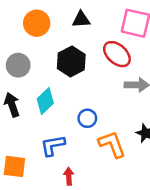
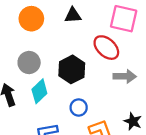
black hexagon: (71, 61) -> (72, 69), moved
gray circle: (18, 65) -> (29, 63), moved

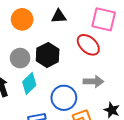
black hexagon: (72, 69) -> (48, 55), moved
gray arrow: (125, 76) -> (93, 81), moved
blue circle: (79, 107) -> (64, 98), size x1.6

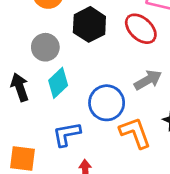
black hexagon: (48, 55) -> (89, 24), moved
gray arrow: (93, 81) -> (148, 80), turned -30

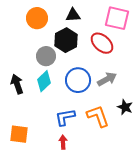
gray circle: (45, 47) -> (46, 56), moved
blue circle: (107, 103) -> (78, 80), moved
blue L-shape: (67, 134) -> (65, 117), moved

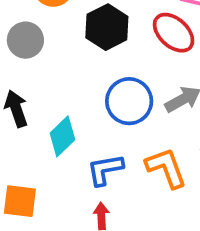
gray circle: (46, 56) -> (25, 40), moved
cyan diamond: (44, 81) -> (62, 136), moved

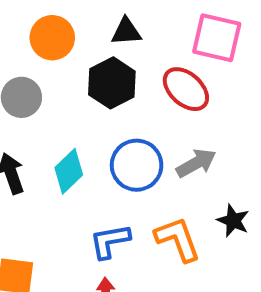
cyan diamond: (62, 136) -> (69, 171), moved

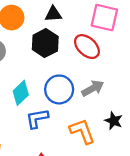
blue L-shape: (110, 241) -> (37, 118), moved

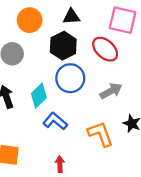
blue circle: (59, 89) -> (70, 78), moved
blue L-shape: (37, 118) -> (55, 121), turned 50

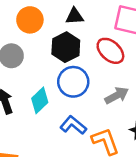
blue L-shape: (55, 121) -> (73, 125), moved

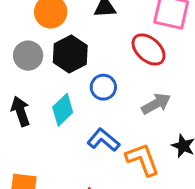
black hexagon: (66, 47) -> (70, 54), moved
blue circle: (73, 82) -> (103, 87), size x0.7

